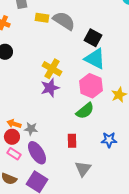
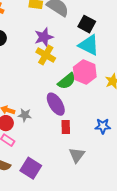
purple star: (50, 88) -> (44, 37), moved
green semicircle: (85, 111) -> (67, 81), moved
purple ellipse: (37, 153) -> (56, 104), moved

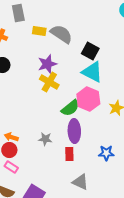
purple ellipse: (56, 104) -> (74, 131), moved, turned 30
gray star: (25, 115) -> (45, 139), moved
gray triangle: (77, 155) -> (80, 182), turned -42

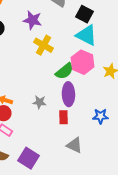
purple star: (47, 64) -> (32, 20), moved, turned 30

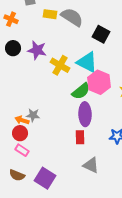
purple star: (32, 20) -> (37, 50), moved
cyan triangle: (86, 35) -> (87, 62), moved
gray star: (39, 102) -> (33, 115), moved

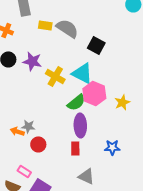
red circle: (20, 133) -> (38, 144), moved
pink rectangle: (22, 150) -> (24, 171), moved

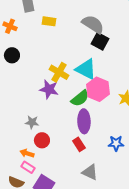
gray semicircle: (67, 28) -> (93, 24), moved
purple star: (32, 61) -> (49, 89), moved
orange arrow: (17, 131) -> (27, 153), moved
red rectangle: (75, 148) -> (79, 144), turned -32

